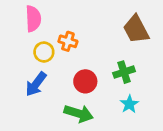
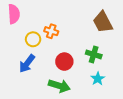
pink semicircle: (33, 19) -> (14, 14), moved
green cross: (124, 72) -> (94, 54), turned 35

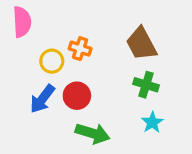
brown trapezoid: (103, 22) -> (141, 44), moved
red circle: (64, 62) -> (77, 96), moved

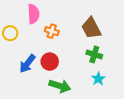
pink semicircle: (22, 22) -> (33, 14), moved
yellow circle: (52, 61) -> (10, 33), moved

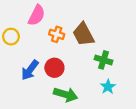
pink semicircle: (33, 14) -> (37, 15), turned 30
brown trapezoid: (91, 28) -> (83, 34), moved

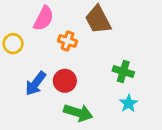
brown trapezoid: (83, 34) -> (98, 20), moved

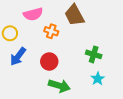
pink semicircle: (44, 18) -> (33, 14), turned 48
blue arrow: (36, 83) -> (18, 56), moved

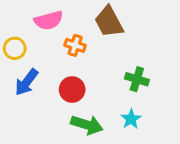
cyan star: (98, 79) -> (131, 119), moved

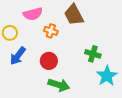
cyan star: (131, 119) -> (107, 76), moved, size x1.5

